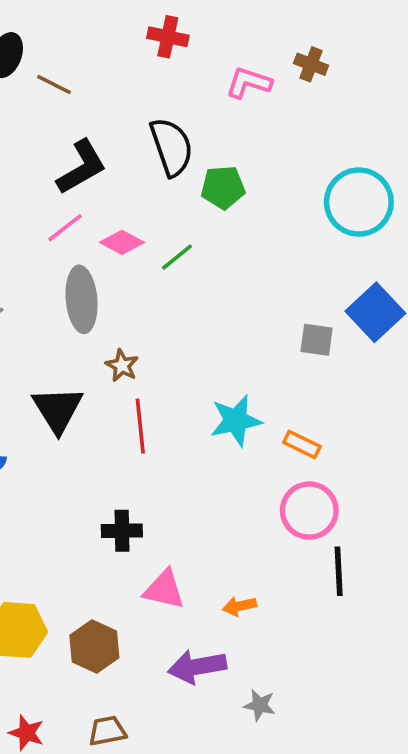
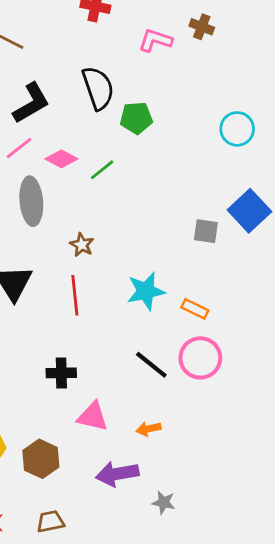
cyan circle: (359, 202) -> (237, 129), size x0.7
brown star: (122, 365) -> (82, 245), moved
black line: (339, 571) -> (151, 365), moved, turned -48

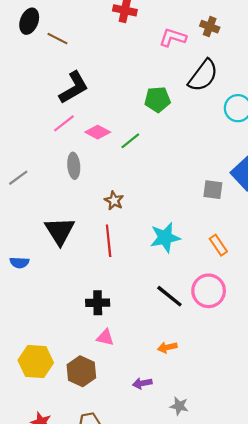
black semicircle: (98, 88) -> (203, 76), moved, turned 56
gray ellipse: (31, 201) -> (74, 166), size x0.7
orange rectangle: (195, 309) -> (218, 245), moved, turned 30
pink triangle: (93, 417) -> (105, 338), moved, size x0.7
purple arrow: (117, 474) -> (142, 383), size x0.6

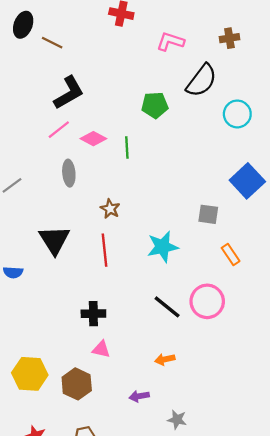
brown cross: (210, 27) -> (229, 38), moved, turned -30
green line: (130, 141) -> (127, 147), turned -54
gray square: (213, 190) -> (208, 214), moved
orange rectangle: (218, 245) -> (231, 255), moved

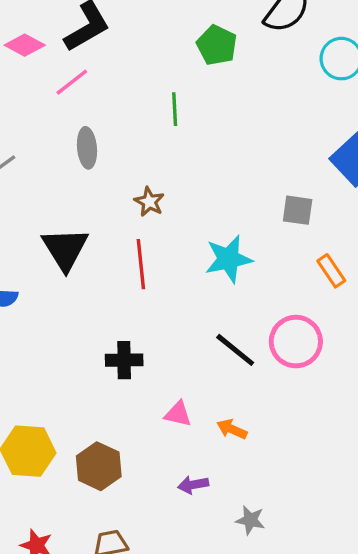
green pentagon: (155, 105) -> (217, 45), turned 30
pink diamond: (93, 139) -> (25, 45), moved
pink triangle: (101, 349) -> (178, 414), moved
orange arrow: (165, 359) -> (232, 429), turned 36

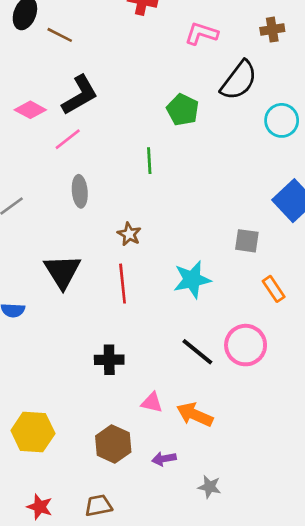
orange arrow: (232, 429) -> (195, 415), size x1.5
brown hexagon: (99, 466) -> (113, 444), moved

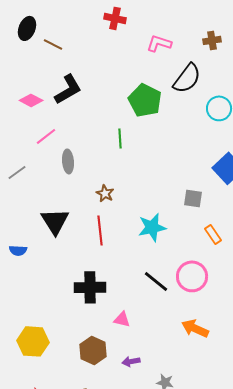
green pentagon: (183, 110) -> (145, 100), size x1.4
pink line: (68, 139) -> (46, 136), moved
black cross: (109, 360) -> (90, 287), size x1.4
orange arrow: (195, 415) -> (195, 328), moved

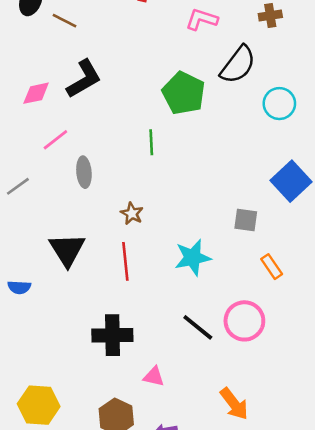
pink diamond: (31, 100) -> (36, 93), turned -40
orange arrow: (195, 328) -> (234, 404), moved, turned -152

